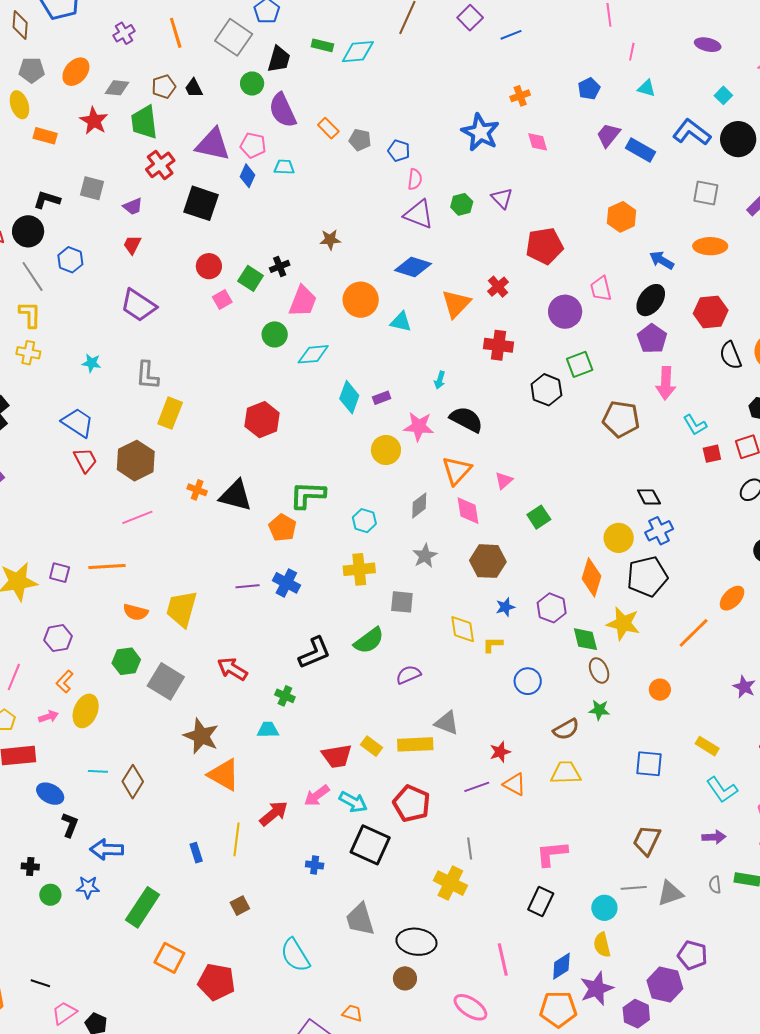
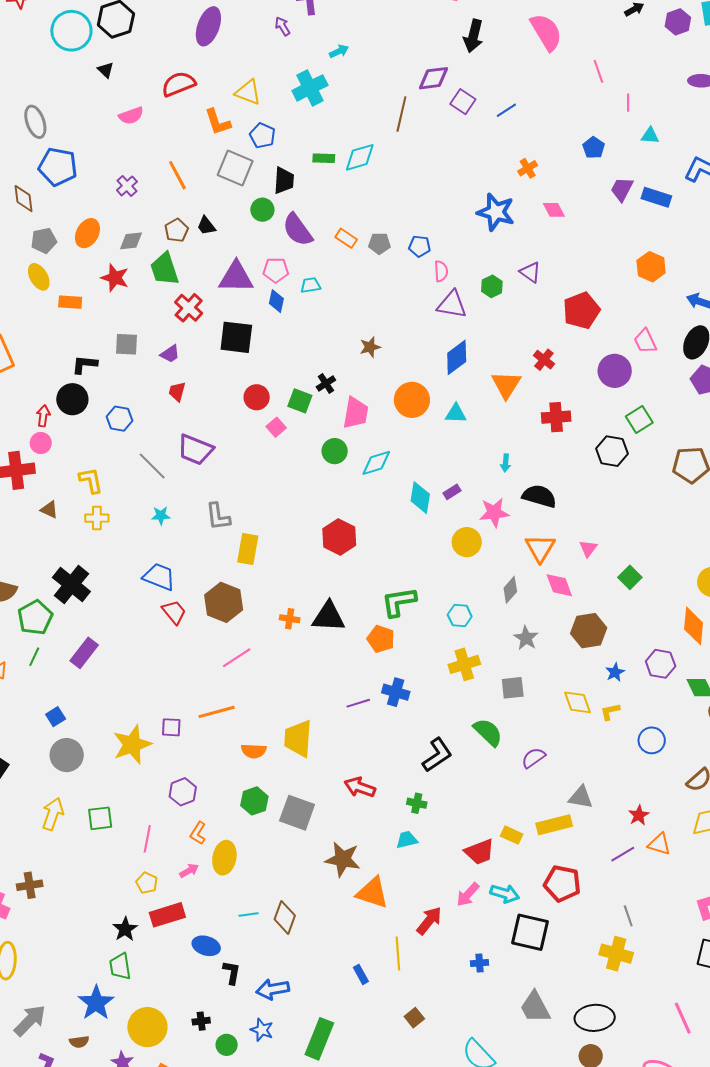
blue diamond: (413, 267) -> (457, 357), turned -42
gray line: (33, 276) -> (152, 466), moved
green semicircle: (369, 641) -> (488, 732), turned -88
blue star: (88, 887) -> (262, 1030), turned 30

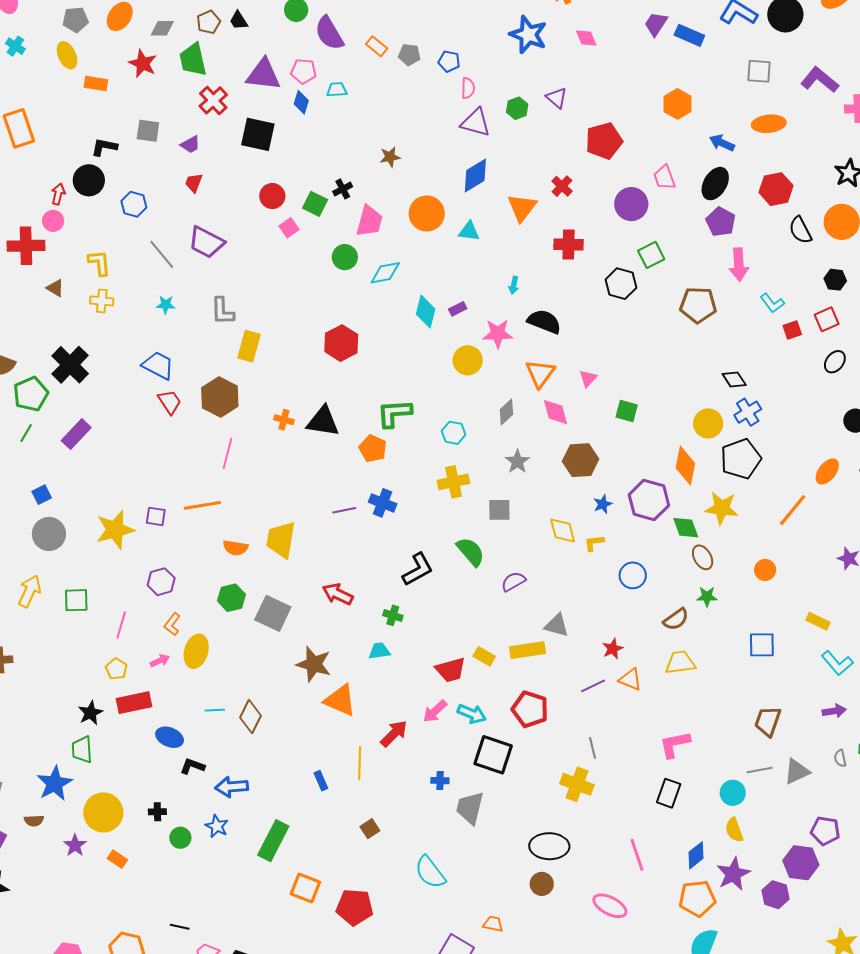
green square: (630, 577) -> (627, 411), turned -35
pink line: (237, 658) -> (227, 453), turned -48
purple hexagon: (661, 664) -> (649, 500), size x1.4
black L-shape: (232, 972) -> (192, 766), turned -85
gray trapezoid: (535, 1007) -> (470, 808), moved, turned 36

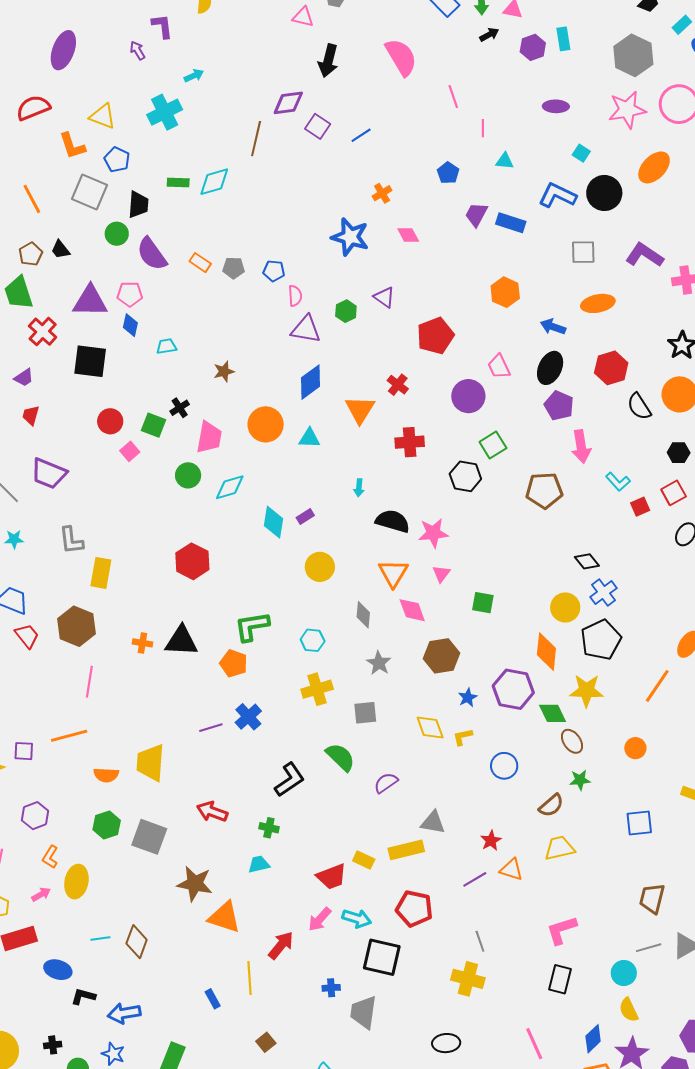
cyan trapezoid: (337, 90) -> (166, 346), moved
pink star: (498, 334) -> (433, 533), moved
gray diamond: (506, 412) -> (363, 615), turned -36
blue cross: (383, 503) -> (248, 717), turned 32
black ellipse: (549, 846) -> (446, 1043), size x0.7

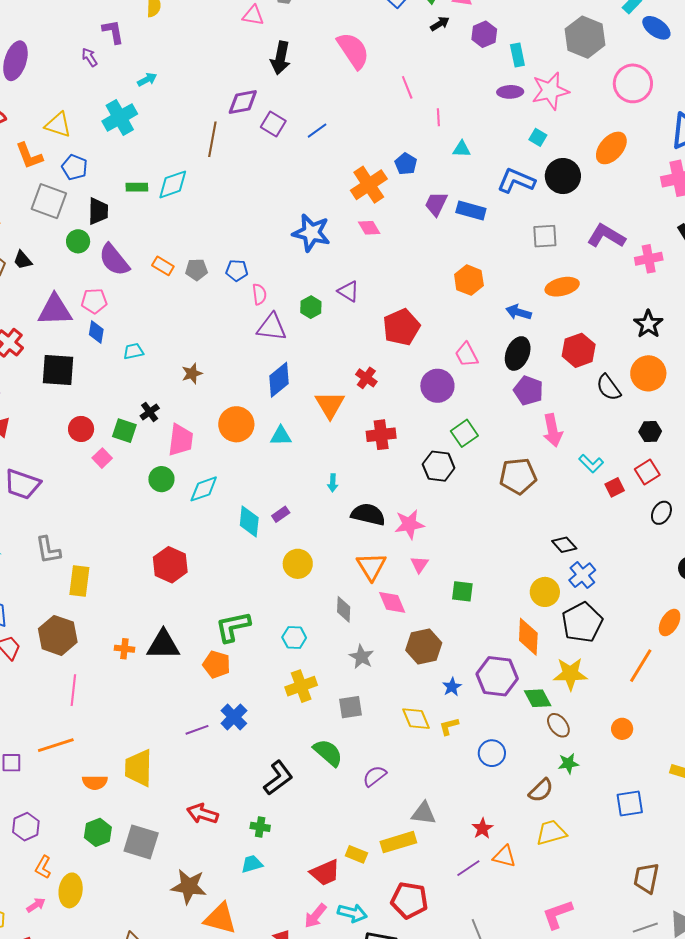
cyan rectangle: (563, 39) -> (517, 55), moved
pink star: (627, 110) -> (550, 91), moved
orange cross: (382, 193) -> (369, 185), moved, size x1.8

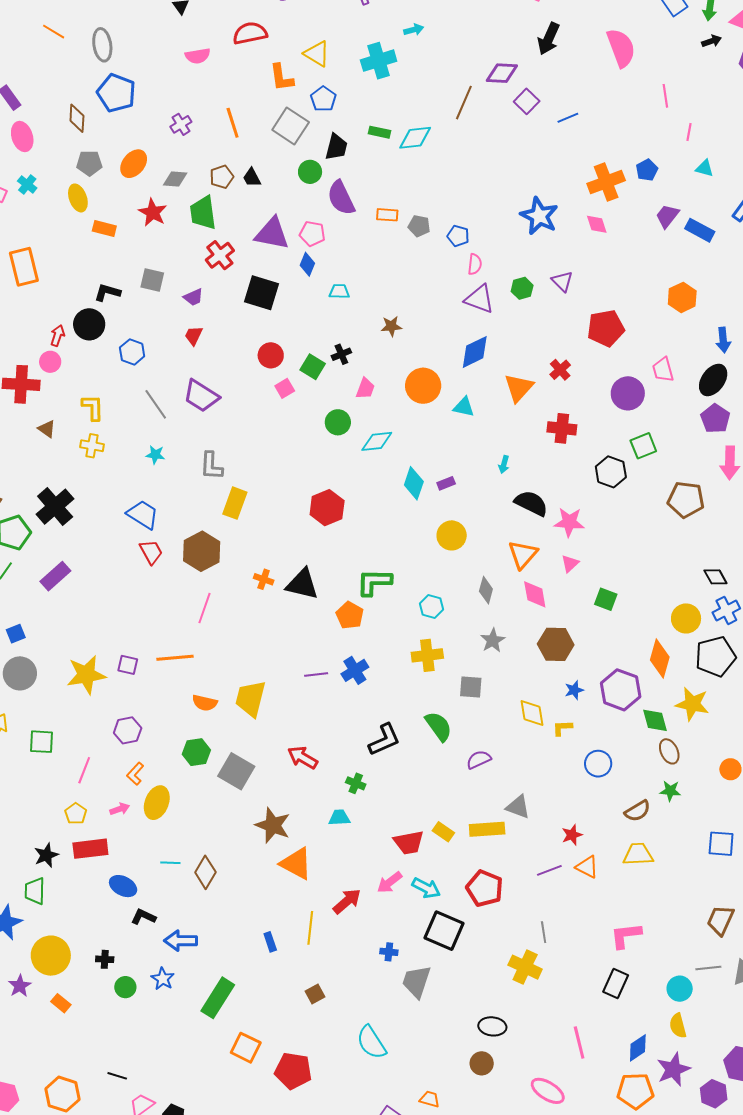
orange rectangle: (163, 266) -> (387, 215), turned -40
blue arrow: (518, 312) -> (723, 340), turned -125
pink trapezoid: (181, 440) -> (365, 388), size x0.7

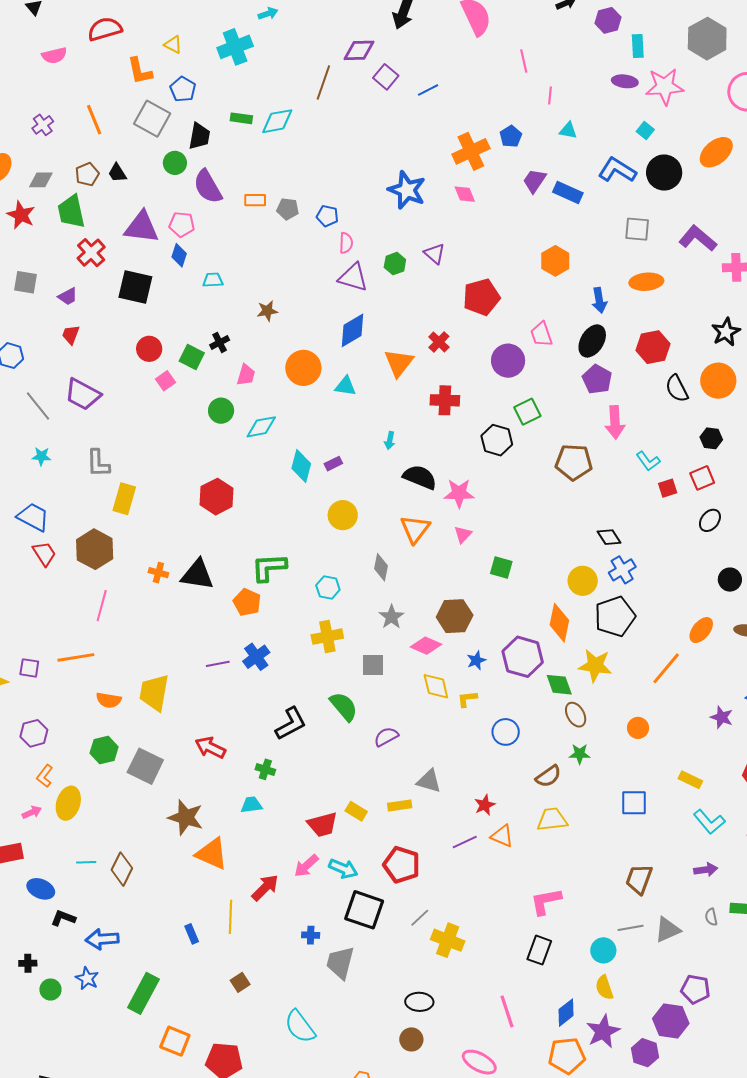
yellow triangle: (317, 54) -> (173, 45), size x0.7
pink diamond: (535, 594) -> (426, 646), moved, turned -52
yellow rectangle: (487, 829) -> (400, 806), size x0.7
gray line: (544, 932) -> (420, 918), moved, turned 60

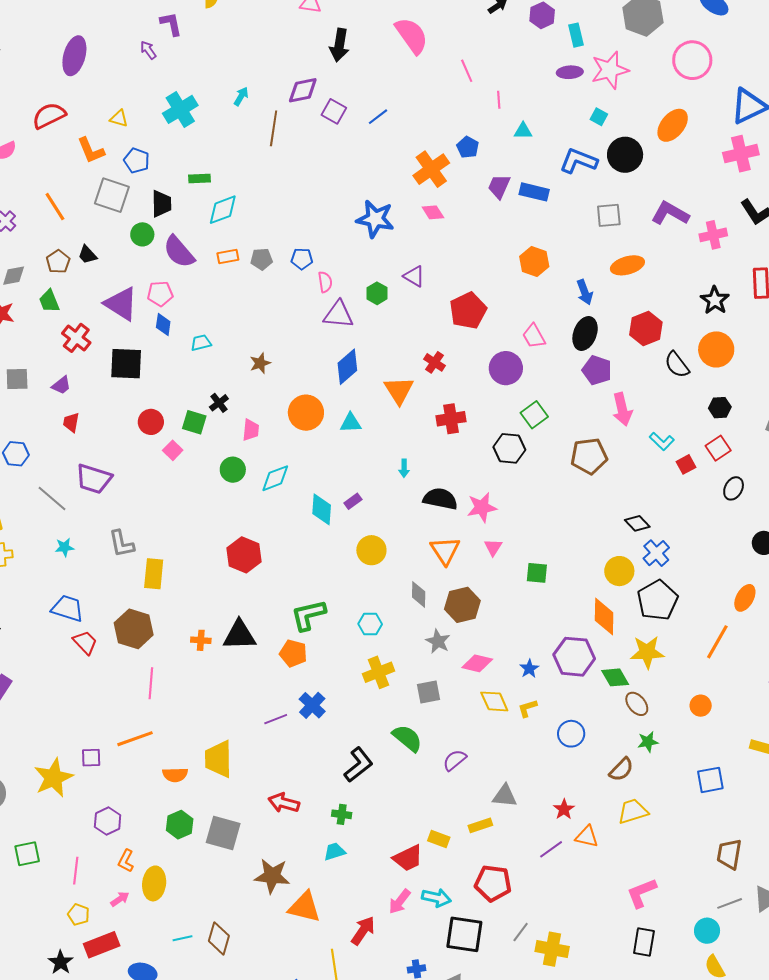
cyan arrow: (268, 14) -> (241, 96), moved, turned -30
cyan diamond: (277, 121) -> (223, 210), moved
green trapezoid: (71, 212) -> (49, 301), size x0.7
purple triangle: (142, 227) -> (121, 304), turned 36
brown hexagon: (455, 616) -> (462, 605), moved

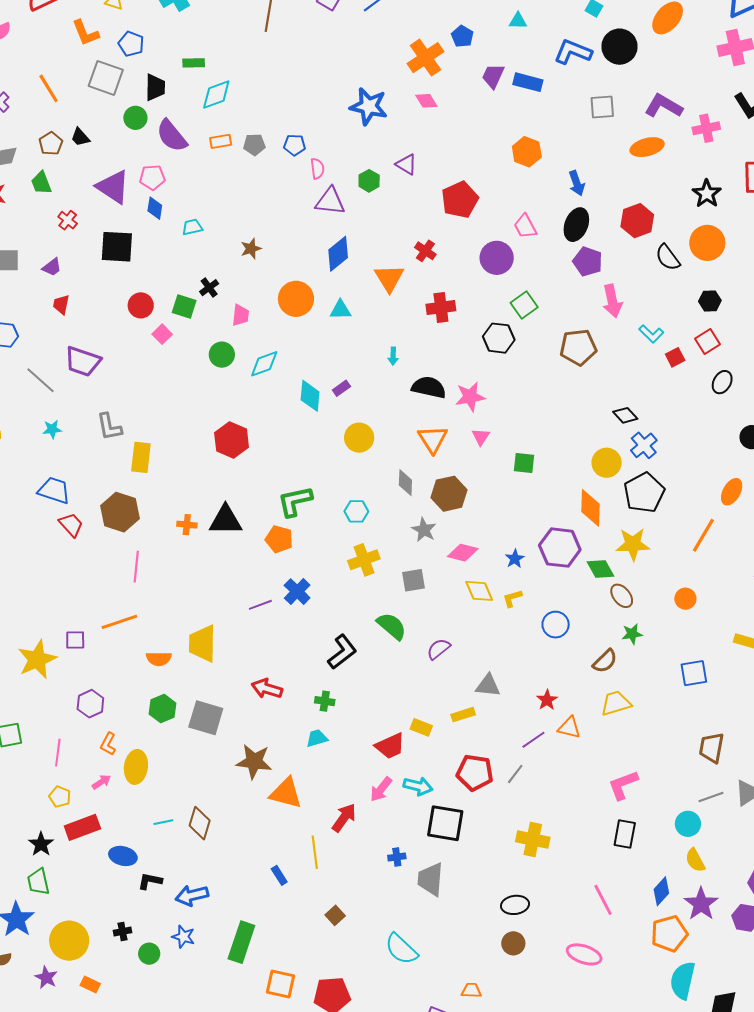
orange ellipse: (627, 265) -> (647, 147), moved
red cross: (76, 338) -> (68, 220), size x0.7
gray line: (521, 932) -> (515, 774), moved

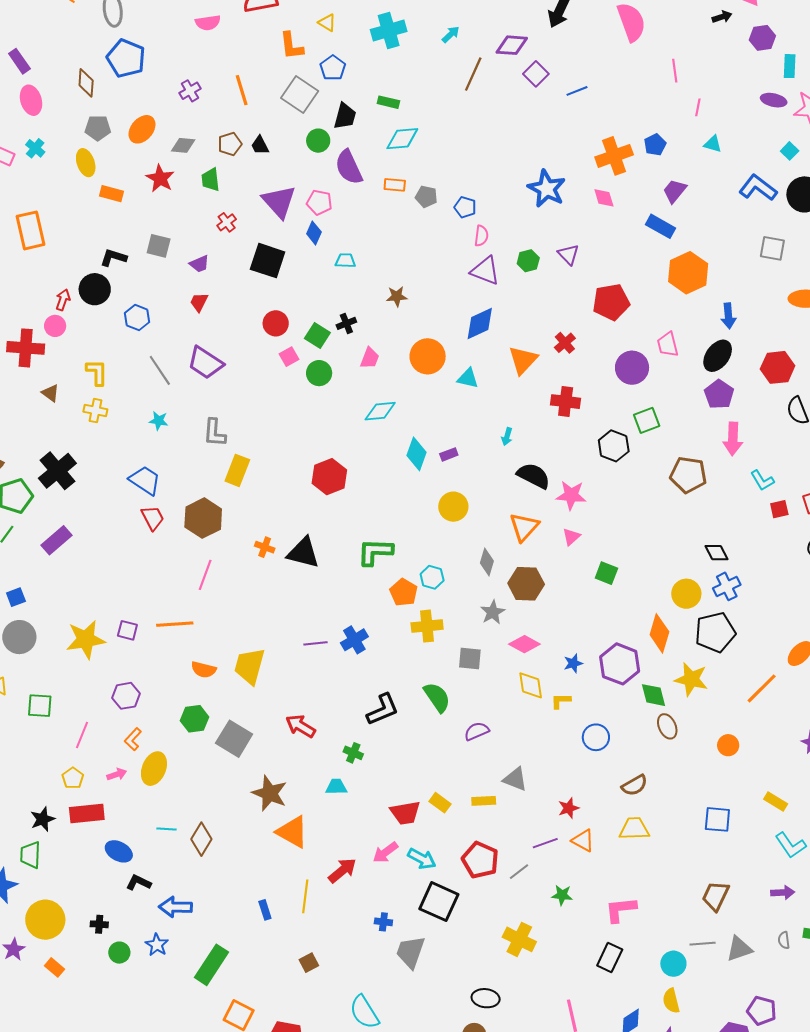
blue rectangle: (528, 82) -> (660, 226), moved
orange hexagon: (527, 152) -> (688, 273), size x1.4
green circle: (222, 355) -> (319, 373), moved
orange pentagon: (279, 539) -> (404, 592), moved
green star: (632, 634) -> (562, 895), moved

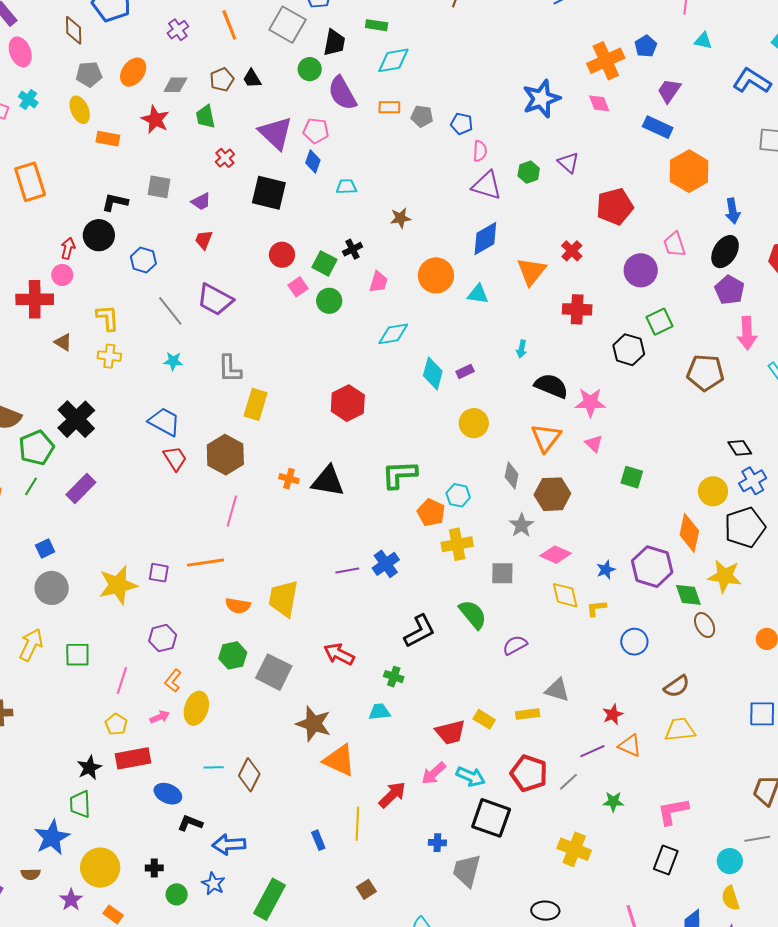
blue star: (547, 189) -> (541, 99), turned 30
pink triangle: (571, 537) -> (594, 444), turned -30

